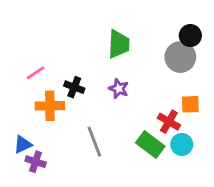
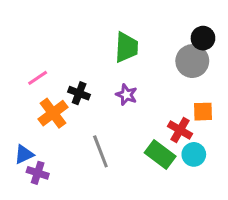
orange cross: (50, 106) -> (53, 113), turned -36

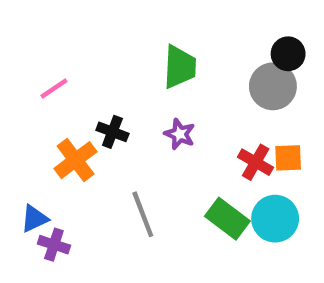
pink line: (38, 78) -> (54, 89), moved
red cross: (180, 130) -> (256, 162), moved
cyan circle: (194, 154) -> (275, 219), size x1.4

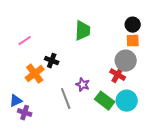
gray circle: (273, 86) -> (126, 61), moved
purple star: (180, 134) -> (83, 85), moved
orange square: (288, 158) -> (133, 41), moved

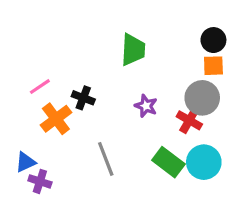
pink line: (25, 41) -> (40, 87), moved
purple star: (83, 85) -> (146, 106), moved

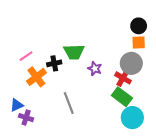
green trapezoid: (133, 50) -> (74, 52), moved, turned 85
black cross: (83, 98) -> (54, 63), turned -32
green rectangle: (168, 162) -> (122, 97), moved
cyan circle: (204, 162) -> (132, 118), moved

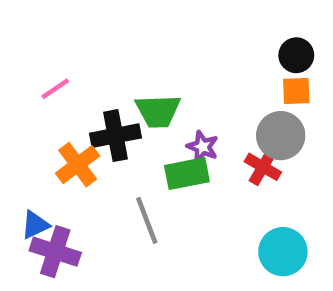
pink line: (26, 56) -> (55, 89), moved
black cross: (54, 63) -> (115, 136), size x1.5
green rectangle: (122, 97) -> (187, 174), moved, turned -48
purple cross: (26, 118) -> (55, 252), size x1.5

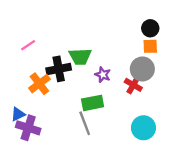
green rectangle: (187, 174) -> (93, 103), moved
gray line: (147, 220) -> (85, 123), moved

